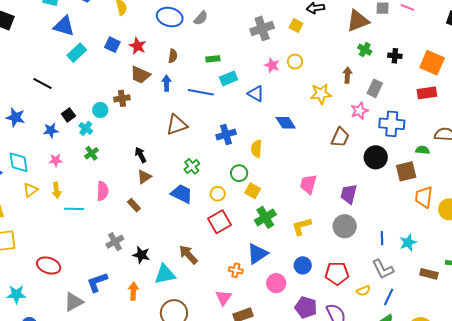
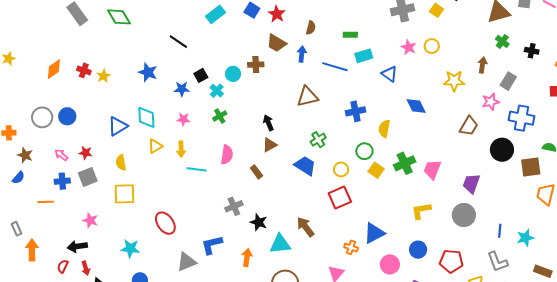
green cross: (265, 217) -> (405, 163), moved
red ellipse: (49, 266) -> (165, 223), turned 30

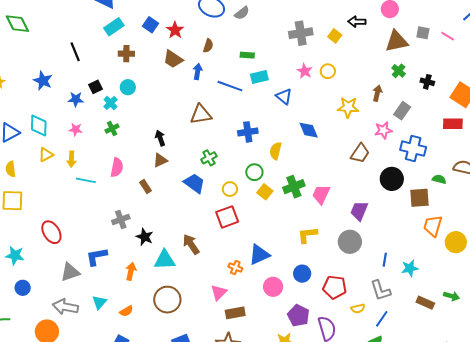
black line: (178, 42) -> (75, 52), turned 30
brown cross: (256, 65) -> (126, 54), moved

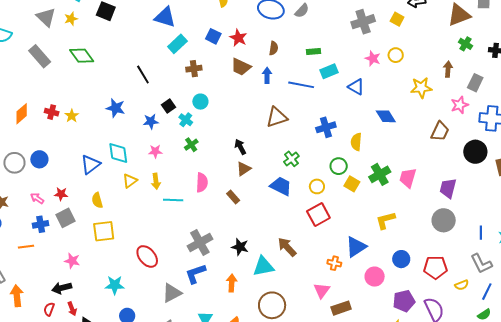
gray cross: (121, 219) -> (200, 243), moved, size x1.4
yellow L-shape: (307, 235) -> (386, 220), moved
purple pentagon: (298, 315) -> (404, 301), turned -30

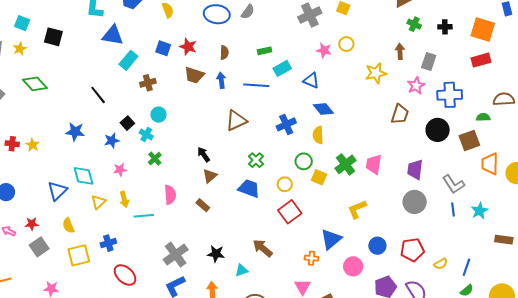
blue diamond: (386, 116) -> (323, 109), moved
blue cross: (41, 224) -> (108, 243), moved
gray L-shape: (481, 264) -> (453, 184), moved
cyan triangle: (263, 266) -> (242, 270), size x0.6

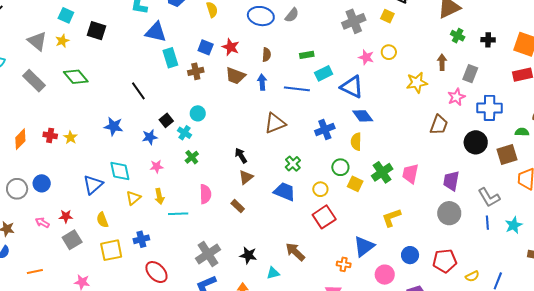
cyan rectangle: (128, 60) -> (170, 58), turned -60
blue triangle: (311, 80) -> (352, 87), size x1.4
brown cross: (148, 83) -> (196, 71), moved

